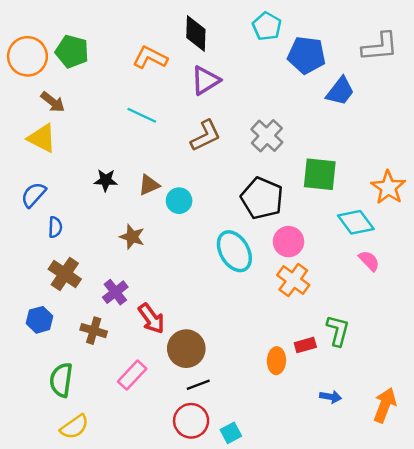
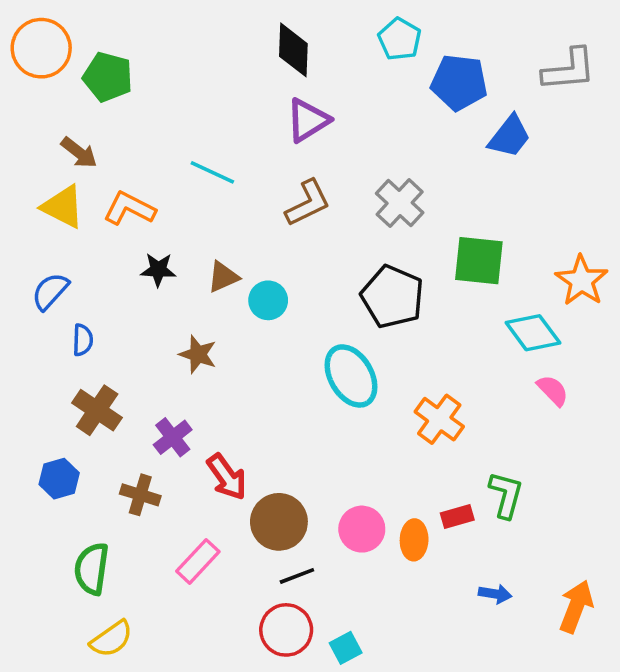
orange circle: (27, 56) -> (41, 48), moved
orange L-shape: (150, 58) -> (129, 208), moved
pink circle: (289, 242) -> (362, 529), moved

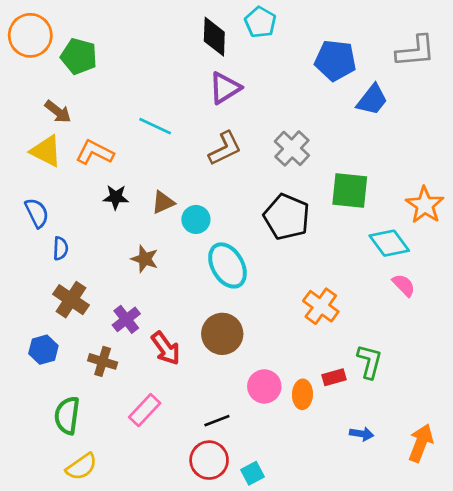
cyan pentagon: (400, 39) -> (260, 22), moved
blue semicircle: (50, 291) -> (37, 213), turned 112
cyan ellipse: (351, 376) -> (227, 265), moved
brown circle: (279, 522) -> (222, 334), moved

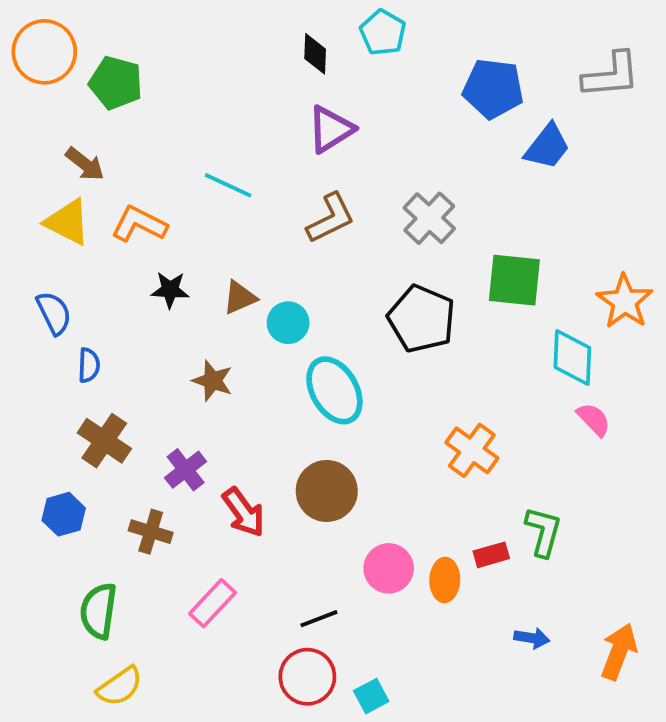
black diamond: (214, 37) -> (315, 54), size x0.7
cyan diamond: (389, 243) -> (572, 357), turned 39

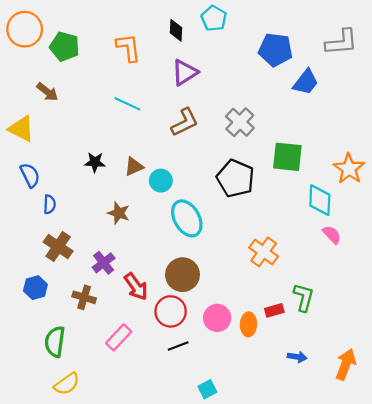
yellow triangle: (68, 222) -> (21, 129), moved
orange L-shape: (139, 224) -> (128, 48), moved, turned 56
red circle: (307, 677) -> (171, 311), moved

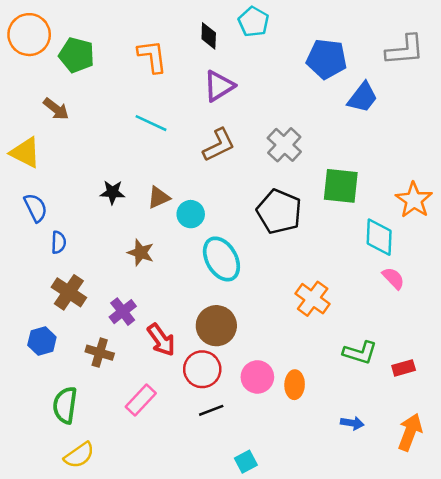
green L-shape: (304, 297) -> (360, 353), turned 92
red rectangle: (274, 310) -> (404, 368), moved

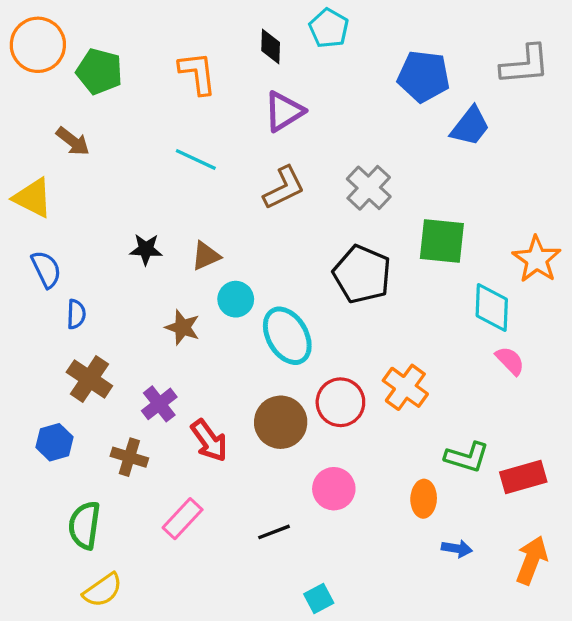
cyan circle: (191, 214) -> (236, 299), moved
red rectangle: (404, 368) -> (523, 477), size x1.5
red circle: (202, 369) -> (340, 402), moved
orange ellipse: (295, 385) -> (424, 499), moved

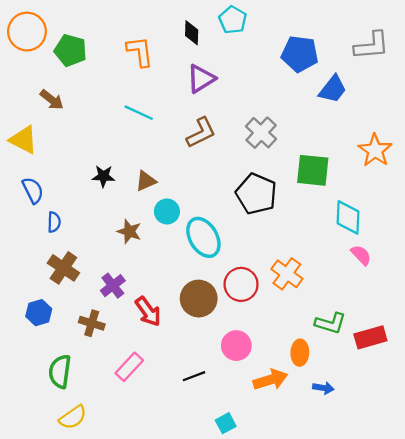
orange star: (537, 259) -> (375, 150), moved
orange arrow: (532, 560) -> (270, 380), moved, turned 52

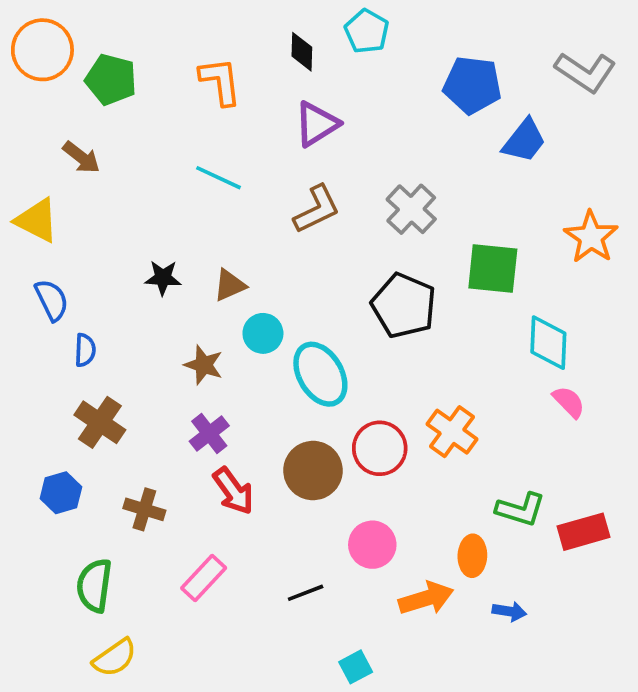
gray L-shape: (372, 46) -> (585, 72), turned 39
purple cross: (113, 286) -> (209, 433), moved

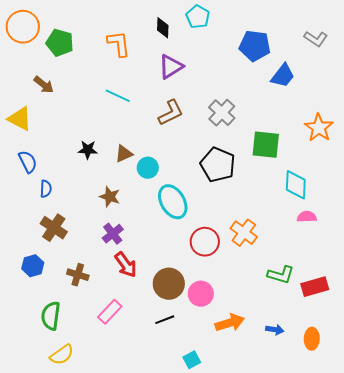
gray L-shape: (585, 72) -> (316, 39), size x0.7
cyan circle: (263, 333) -> (148, 168), moved
pink semicircle: (569, 402) -> (307, 217), turned -48
brown circle: (313, 471) -> (169, 284), moved
orange ellipse: (472, 556) -> (312, 339), moved

